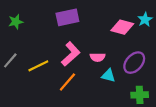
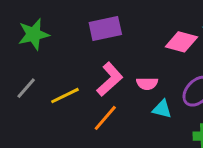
green star: (16, 22) -> (34, 34), size x1.5

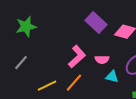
purple rectangle: (105, 28) -> (96, 23), moved, turned 55
yellow line: (65, 96) -> (47, 86), moved

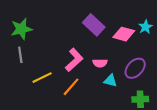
gray line: (21, 63) -> (20, 55), moved, turned -49
yellow line: (47, 86) -> (42, 78), moved

